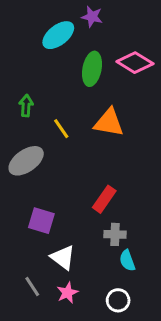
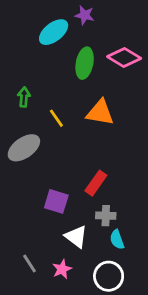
purple square: (41, 221) -> (56, 201), moved
white triangle: (63, 257) -> (76, 237), moved
white circle: (118, 300) -> (109, 276), size x1.4

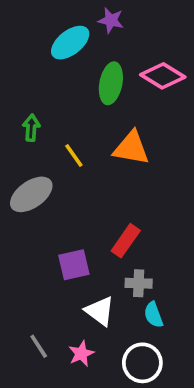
purple square: (56, 201) -> (74, 265), turned -30

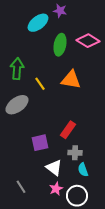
green arrow: (31, 128) -> (17, 69), size x1.5
pink star: (81, 354) -> (56, 189), moved

